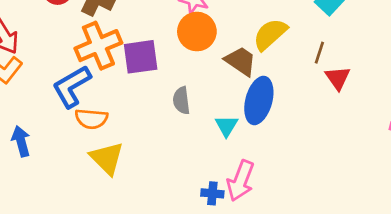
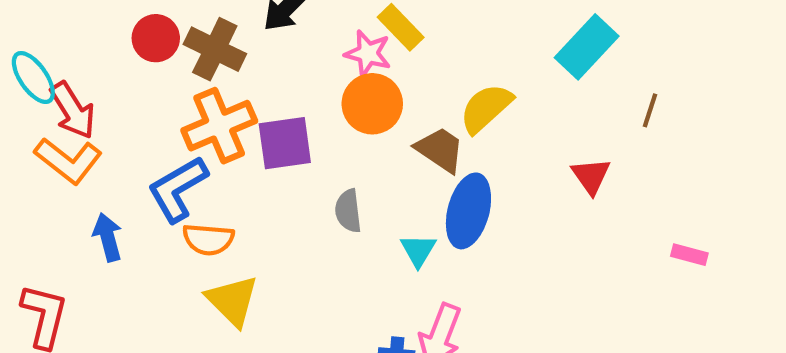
brown line: (319, 53) -> (650, 110), moved
blue arrow: (21, 141) -> (108, 237), moved

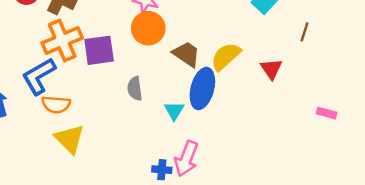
yellow semicircle: (486, 108) -> (226, 57), moved

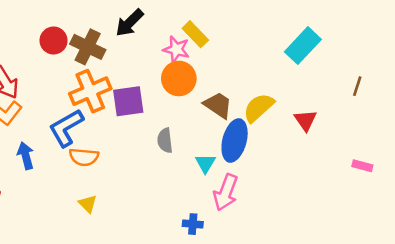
brown line: (305, 32) -> (357, 86), moved
yellow triangle: (70, 139) -> (88, 204), moved, size x0.6
pink arrow: (186, 159) -> (226, 192), moved

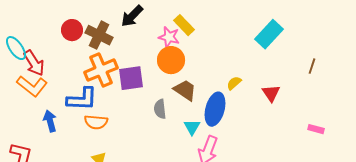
brown trapezoid: (218, 105) -> (185, 90), moved
yellow semicircle: (259, 108) -> (234, 83), size x0.6
blue L-shape: (66, 128) -> (82, 99), turned -148

